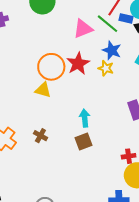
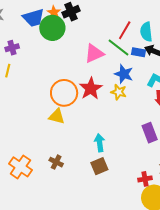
blue rectangle: (126, 18) -> (138, 52), moved

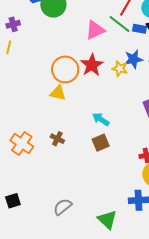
blue star: (124, 74) -> (133, 59), moved, turned -30
cyan arrow: (100, 143) -> (101, 119), turned -48

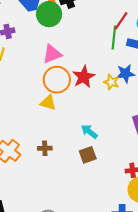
green line: (119, 24) -> (114, 38), turned 55
pink triangle: (95, 30) -> (52, 54), moved
brown cross: (57, 139) -> (45, 148), turned -32

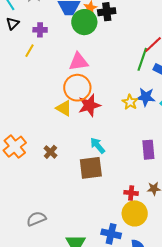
red star: (84, 77) -> (89, 105), moved
brown cross: (45, 148) -> (50, 152), turned 32
brown square: (88, 155) -> (91, 168), size x1.4

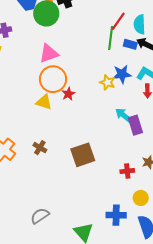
red star: (89, 105) -> (68, 94), size x0.6
cyan arrow: (98, 146) -> (123, 115), moved
yellow circle: (135, 213) -> (141, 198), moved, size x0.6

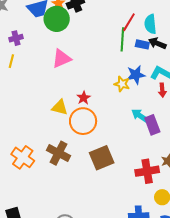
orange circle: (53, 79) -> (83, 121), moved
brown cross: (40, 148) -> (58, 153), size x1.6
red cross: (127, 171) -> (147, 171), size x1.6

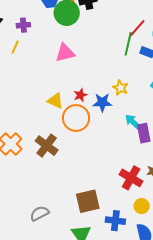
blue star: (136, 75) -> (102, 102), moved
brown square: (102, 158) -> (88, 201), moved
red cross: (147, 171) -> (131, 178), turned 30

